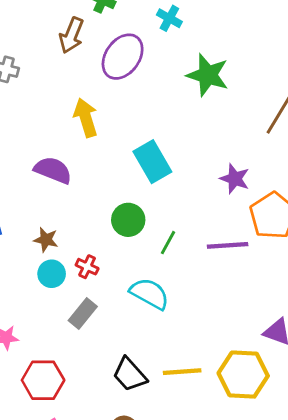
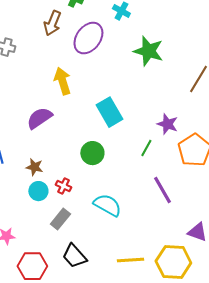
purple semicircle: (53, 170) -> (39, 118), turned -56
green line: (168, 243) -> (146, 148), moved
purple line: (228, 245) -> (162, 190), moved, turned 64
black trapezoid: (130, 375) -> (74, 256), moved

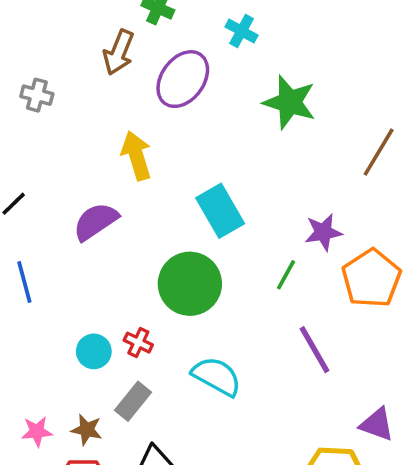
purple star: (167, 124) -> (323, 232), turned -30
green circle: (92, 153) -> (190, 284), size x1.5
brown star: (34, 167) -> (87, 430), moved

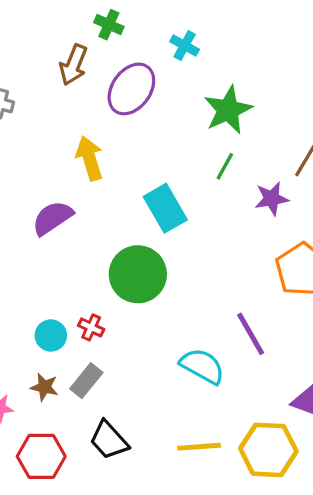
green star: (290, 102) -> (228, 110), turned 30
purple star: (323, 232) -> (272, 199), moved
green line: (286, 275) -> (225, 166), moved
cyan semicircle: (217, 376) -> (202, 366), moved
brown star: (87, 430) -> (44, 387), moved

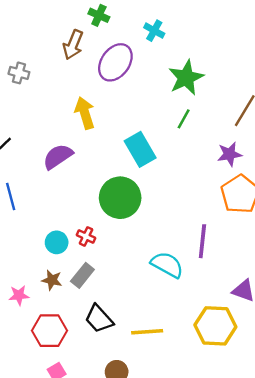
purple star: (272, 199) -> (230, 154), moved
purple line: (251, 334) -> (202, 241), turned 36
yellow line: (199, 447) -> (147, 332), moved

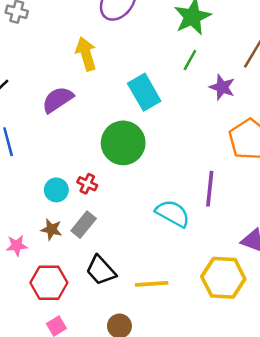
purple star: (230, 154) -> (222, 87), moved, turned 30

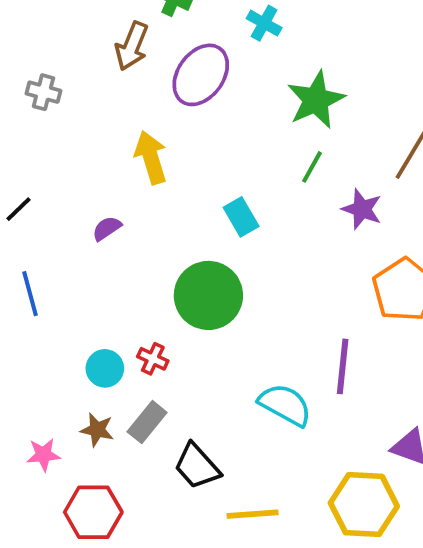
cyan rectangle: (144, 92) -> (241, 217), size x0.7
purple semicircle: (58, 100) -> (107, 228), size x0.6
black trapezoid: (101, 270) -> (197, 466), moved

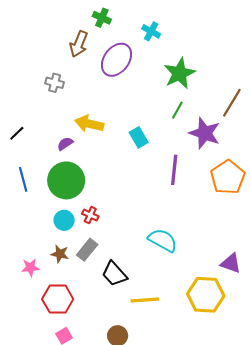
gray cross: (43, 92) -> (55, 83), moved
yellow arrow: (151, 157) -> (89, 124), moved, turned -60
purple star: (362, 209) -> (205, 133), size x1.4
green circle: (208, 295) -> (66, 180), moved
purple line: (343, 366) -> (174, 170), moved

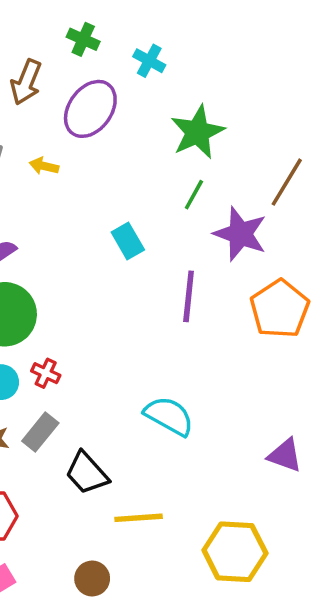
green cross: (102, 18) -> (83, 39), moved
yellow arrow: (89, 124) -> (44, 166), moved, size x0.6
yellow hexagon: (206, 295) -> (235, 552), moved

